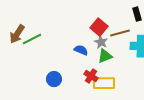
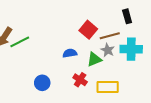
gray star: (101, 42) -> (108, 50), moved
blue semicircle: (81, 50) -> (70, 53), turned -32
yellow rectangle: (104, 83) -> (108, 87), moved

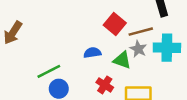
green line: (20, 42) -> (49, 71), moved
green triangle: (94, 59) -> (122, 60), turned 42

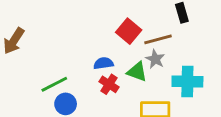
cyan cross: (167, 48) -> (187, 82), moved
red cross: (105, 85) -> (109, 84), moved

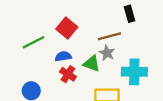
red square: (129, 31) -> (67, 28), moved
green line: (54, 84) -> (34, 42), moved

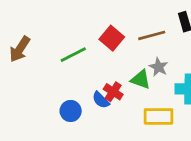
brown line: (109, 36) -> (152, 35), moved
blue semicircle: (63, 56) -> (101, 100), moved, turned -126

